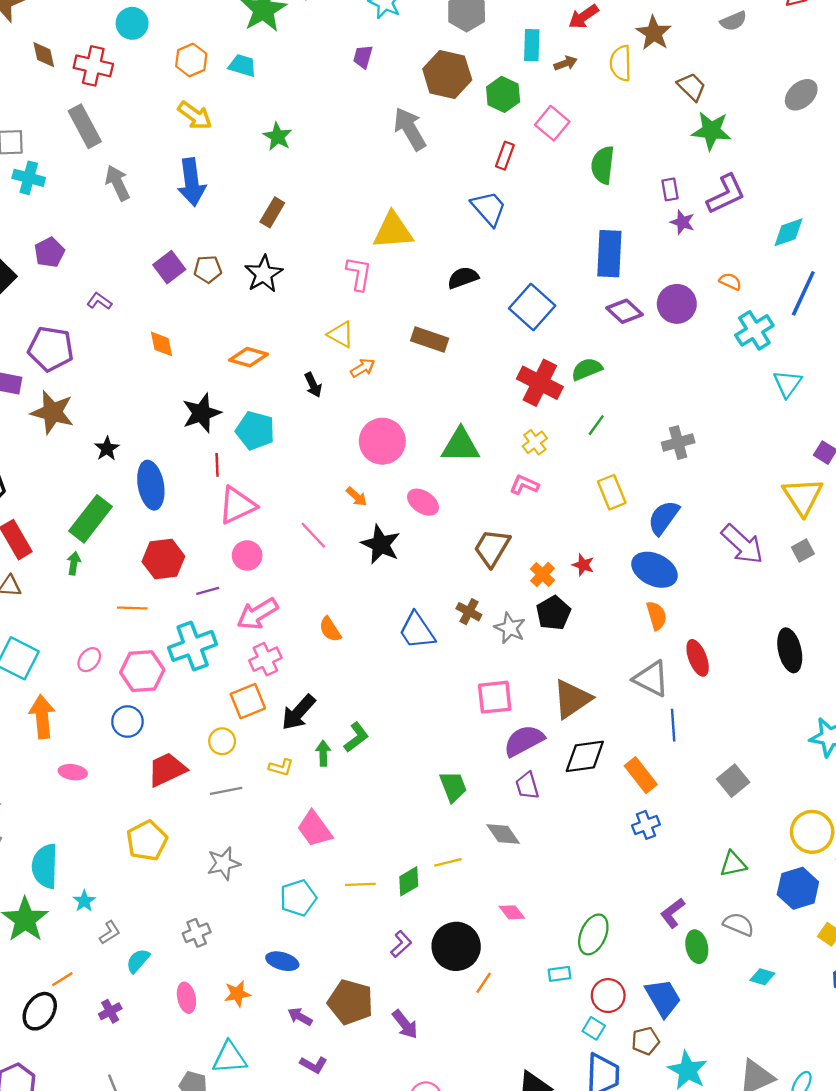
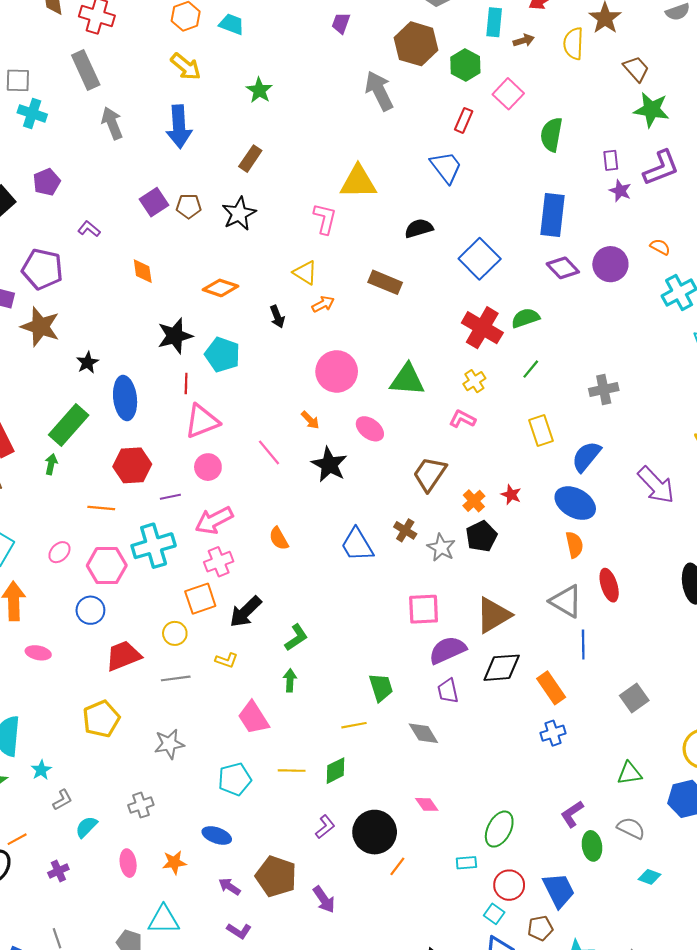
green arrow: (323, 753) -> (290, 680), moved
yellow line: (448, 862) -> (354, 725), moved

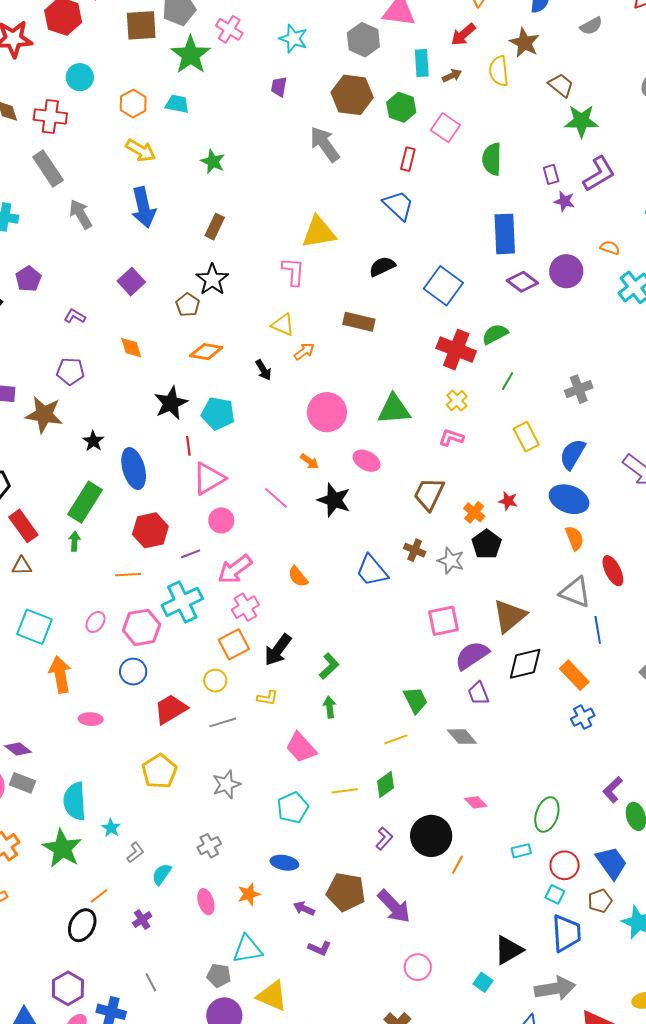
brown pentagon: (189, 206) -> (188, 305), moved, turned -30
purple pentagon: (42, 269) -> (70, 371), moved, size x0.7
purple arrow: (324, 899) -> (394, 906), size x1.4

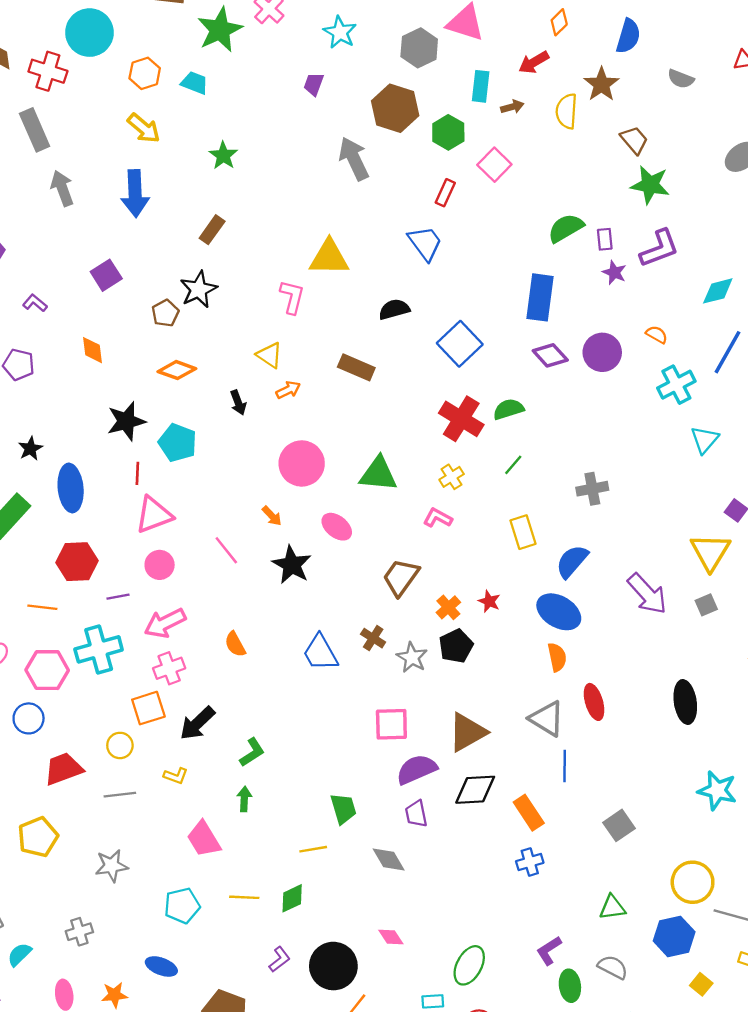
gray semicircle: (591, 26) -> (681, 79), turned 40
cyan circle: (80, 77) -> (89, 33), size x1.5
green semicircle: (492, 159) -> (566, 228), moved, turned 48

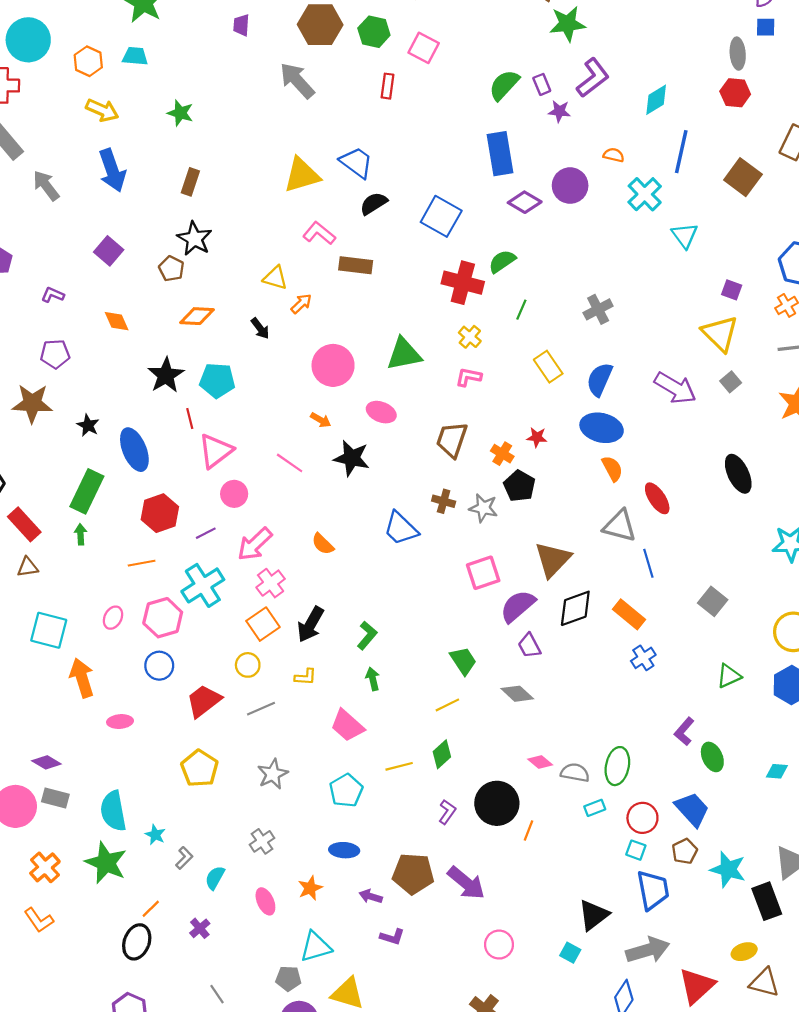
blue trapezoid: (425, 243) -> (356, 162), moved
pink L-shape: (292, 297) -> (319, 233), moved, turned -48
gray semicircle: (613, 967) -> (575, 773), moved

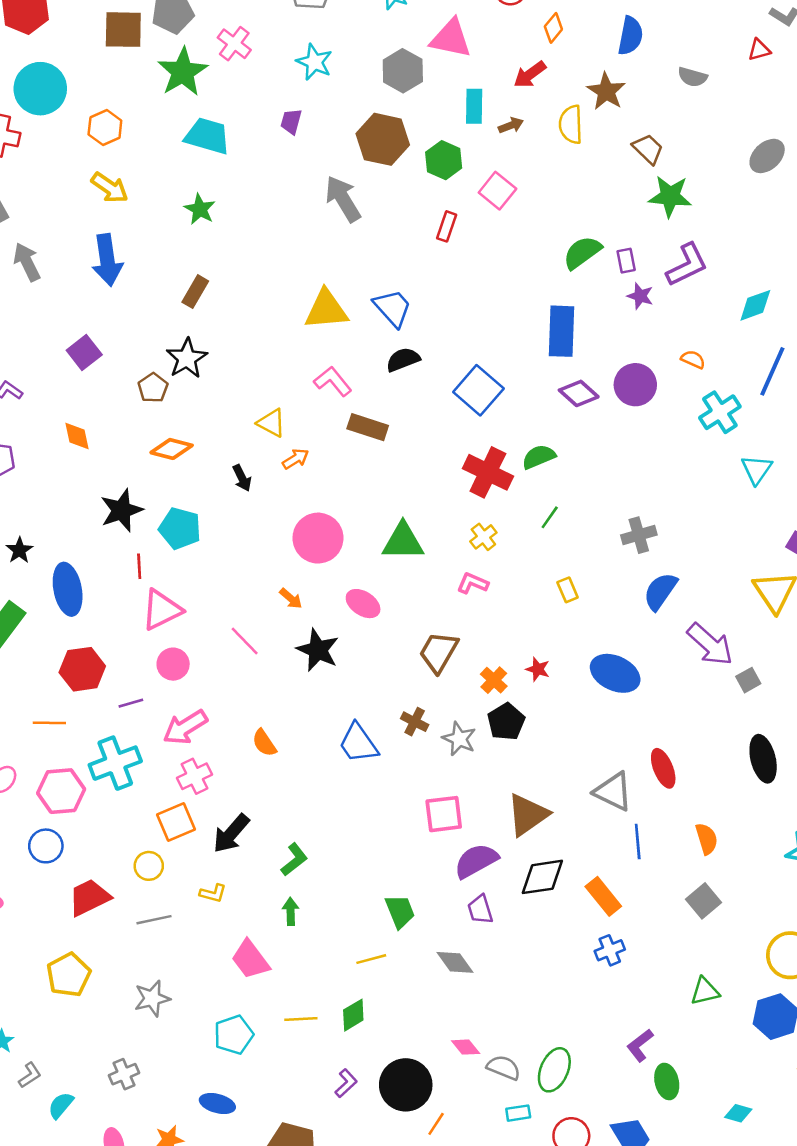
cyan trapezoid: (135, 56) -> (207, 136), moved, size x1.5
yellow rectangle: (548, 367) -> (568, 590), size x0.7
blue semicircle: (600, 379) -> (660, 591), moved
gray square: (731, 382) -> (748, 680), moved
orange semicircle: (612, 469) -> (707, 839), moved

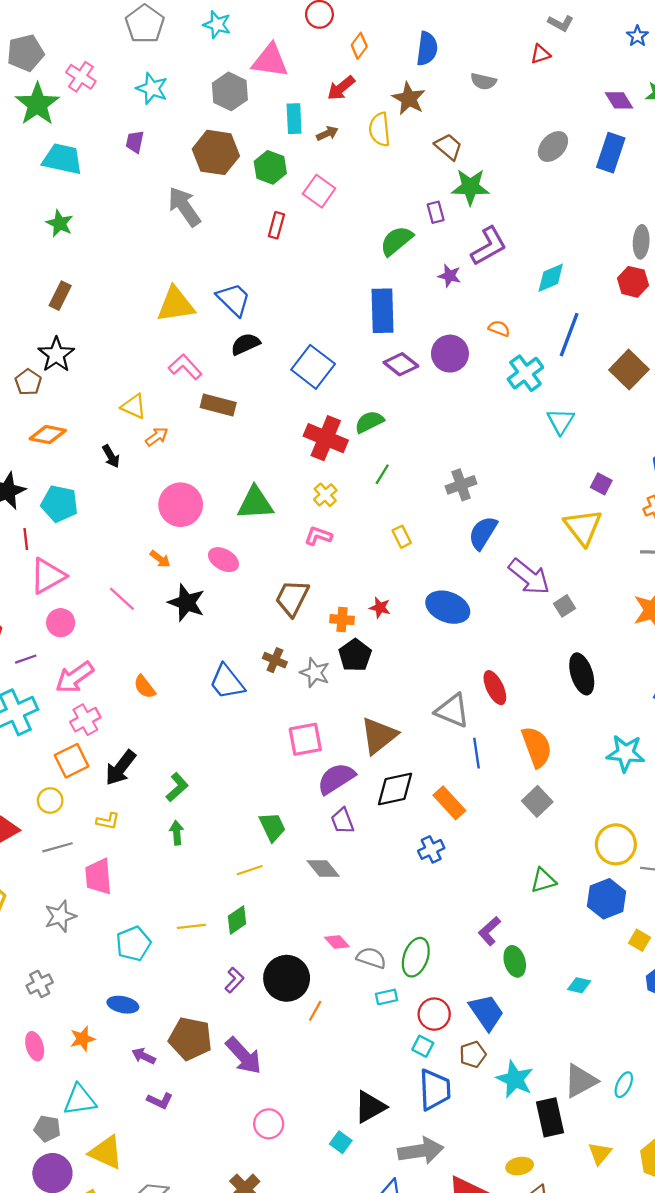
purple rectangle: (626, 261) -> (436, 212), moved
orange cross: (494, 680) -> (342, 620), turned -35
orange semicircle: (707, 839) -> (537, 747), size x1.5
blue cross: (610, 950) -> (431, 849), moved
pink trapezoid: (250, 960) -> (98, 877), moved, turned 36

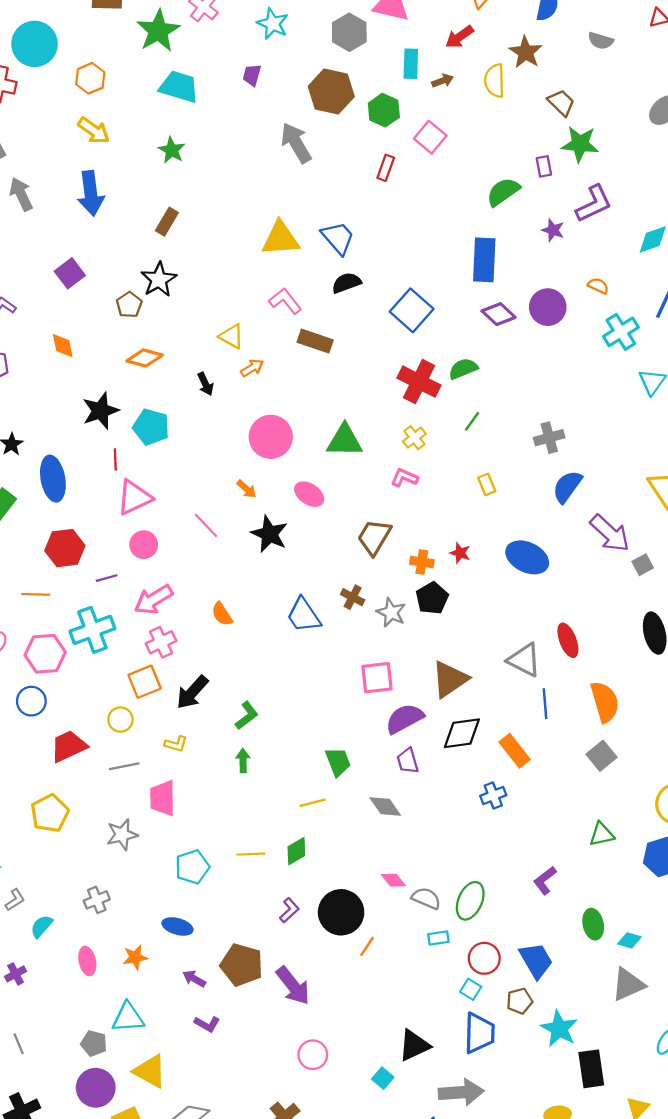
green ellipse: (515, 961) -> (593, 924), moved
gray triangle: (580, 1081) -> (628, 984), moved

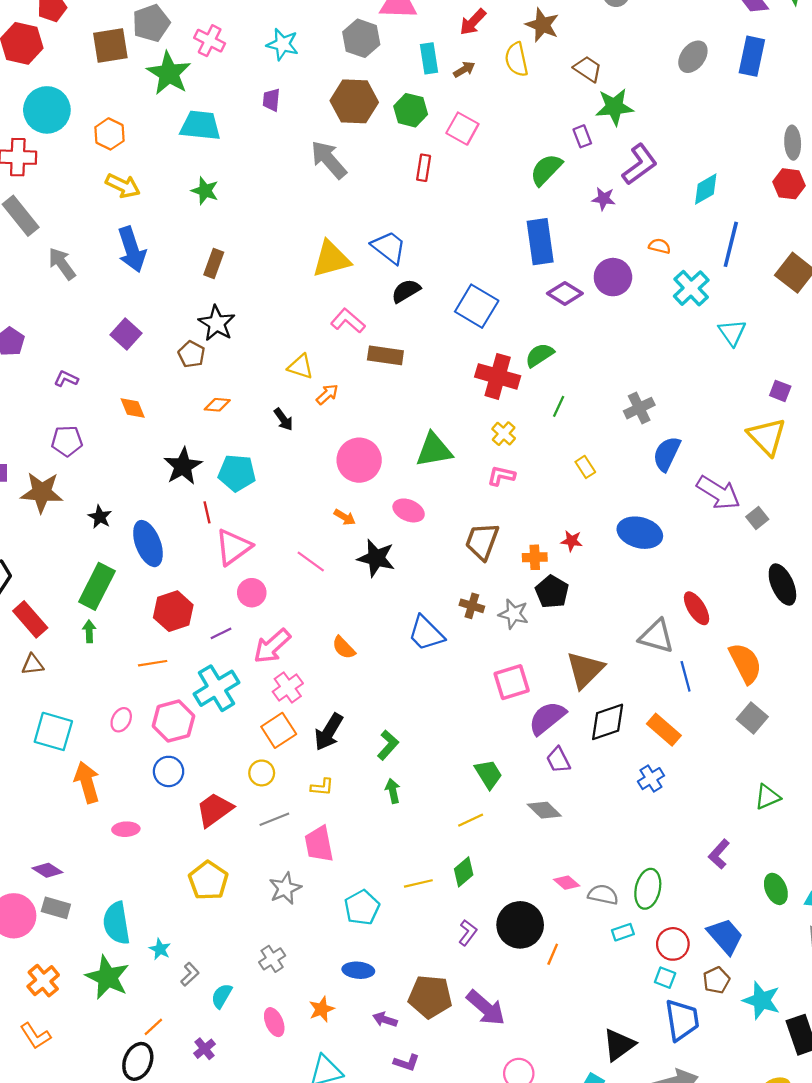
orange diamond: (145, 358) -> (217, 405), size x0.7

